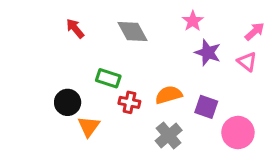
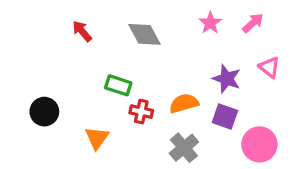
pink arrow: (255, 31) -> (253, 23), moved
purple star: (208, 53) -> (227, 79), moved
black circle: (68, 102) -> (44, 112), moved

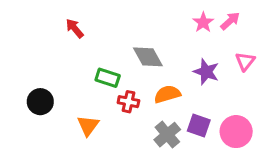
pink star: (210, 23) -> (203, 22), moved
gray diamond: (145, 34) -> (148, 57), moved
pink triangle: (269, 67) -> (245, 61), turned 30
purple square: (225, 117) -> (199, 126), moved

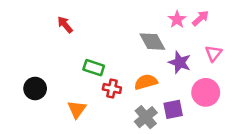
gray diamond: (148, 57) -> (152, 42), moved
purple square: (199, 126) -> (173, 109), turned -30
pink circle: (236, 132) -> (206, 92), moved

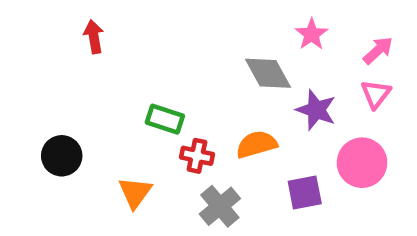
pink arrow: (200, 18) -> (378, 50), moved
red arrow: (65, 25) -> (94, 37), moved, turned 30
gray cross: (146, 117) -> (220, 206), moved

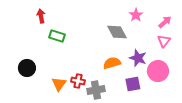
purple star: (316, 110) -> (138, 58), moved
green rectangle: (165, 119) -> (57, 36), moved
red cross: (197, 156) -> (78, 81), moved
gray cross: (220, 206) -> (96, 90), turned 30

